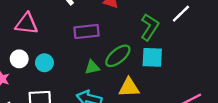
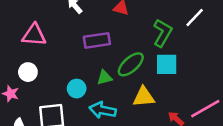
cyan circle: (44, 63) -> (77, 89), moved

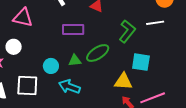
white line: (195, 18) -> (155, 23), turned 30
cyan square: (167, 64) -> (141, 62), moved
yellow triangle: (144, 97) -> (123, 81), moved

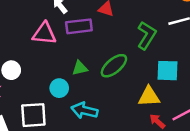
pink triangle: (23, 18) -> (44, 34), moved
purple rectangle: (73, 30) -> (79, 26), moved
green triangle: (75, 60) -> (80, 68), moved

